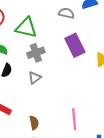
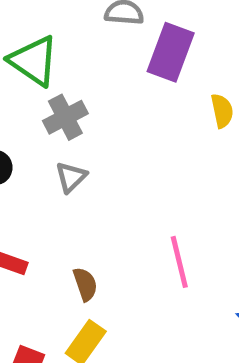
green triangle: (26, 28) -> (34, 61), turned 30
purple rectangle: (75, 45) -> (171, 52), moved, turned 55

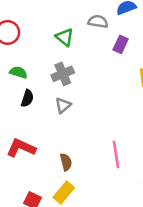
purple rectangle: (171, 52) -> (121, 44), size x0.6
green triangle: (34, 61) -> (65, 37), moved, size x0.7

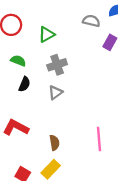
green triangle: (65, 37) -> (47, 34), moved, turned 48

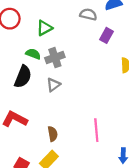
green semicircle: (18, 61) -> (33, 54), moved
black semicircle: (24, 84) -> (23, 77), size x1.5

